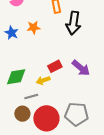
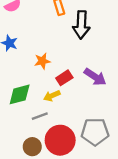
orange star: (34, 28) -> (42, 61), moved
brown circle: (22, 114) -> (32, 147), moved

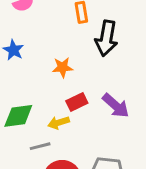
orange star: (42, 61) -> (63, 67), moved

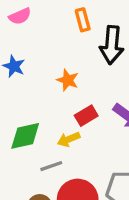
orange star: (63, 67) -> (68, 80), turned 30

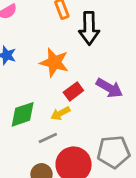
orange star: (68, 80) -> (54, 62), size x1.5

